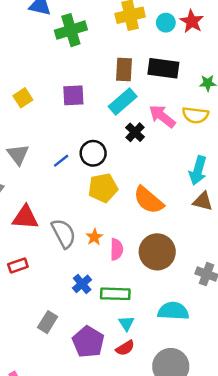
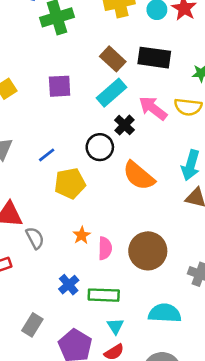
brown rectangle: (124, 69) -> (113, 59), turned -50
black circle: (93, 153) -> (100, 147), moved
yellow pentagon: (103, 188) -> (70, 183), moved
orange semicircle: (149, 200) -> (139, 176), moved
gray semicircle: (64, 233) -> (35, 238), moved, size x0.7

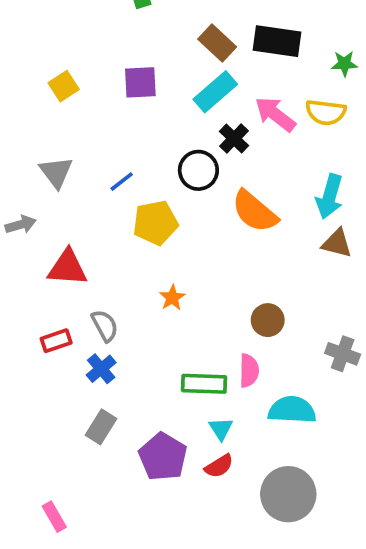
gray semicircle: (35, 238) -> (105, 326), moved
pink semicircle: (105, 248) -> (249, 371), moved
brown circle: (148, 251) -> (268, 320), size x0.6
blue cross: (69, 285) -> (101, 369), moved

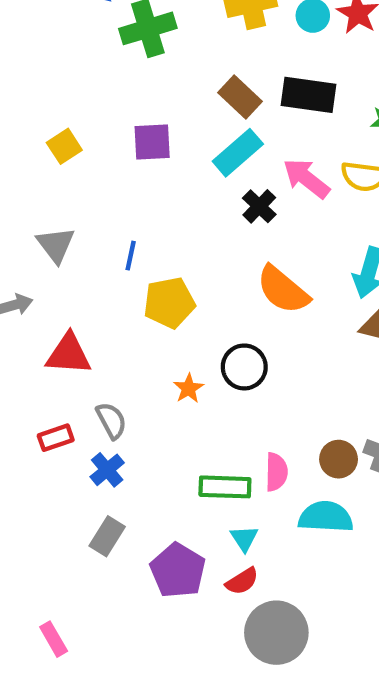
black circle: (198, 170) -> (244, 367), moved
blue line: (122, 182) -> (131, 256), turned -40
brown circle: (268, 320) -> (339, 459), moved
gray circle: (288, 494) -> (276, 633), moved

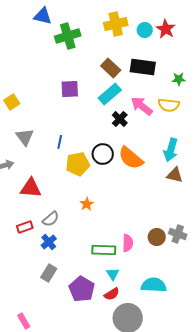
yellow square: (64, 146) -> (12, 102), moved
black circle: (244, 367) -> (103, 154), moved
gray semicircle: (111, 421) -> (51, 219), turned 78
cyan semicircle: (326, 517) -> (154, 285), moved

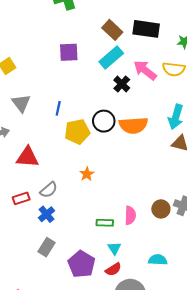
orange semicircle: (131, 158) -> (133, 125), turned -44
green rectangle: (104, 250) -> (105, 223), size x0.7
cyan semicircle: (154, 285) -> (158, 260), size x0.7

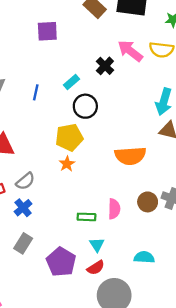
cyan rectangle: (111, 58) -> (71, 82), moved, size x0.6
orange semicircle: (133, 125) -> (130, 156), moved
yellow pentagon: (77, 132) -> (69, 137), moved

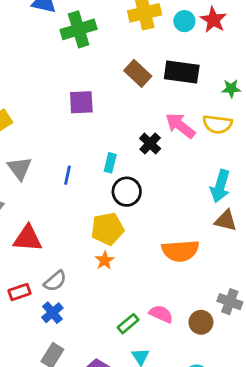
cyan rectangle: (71, 82) -> (110, 163), turned -35
brown circle: (148, 202) -> (201, 322), moved
pink semicircle: (114, 209) -> (161, 314), turned -66
green rectangle: (86, 217) -> (128, 324), turned -42

